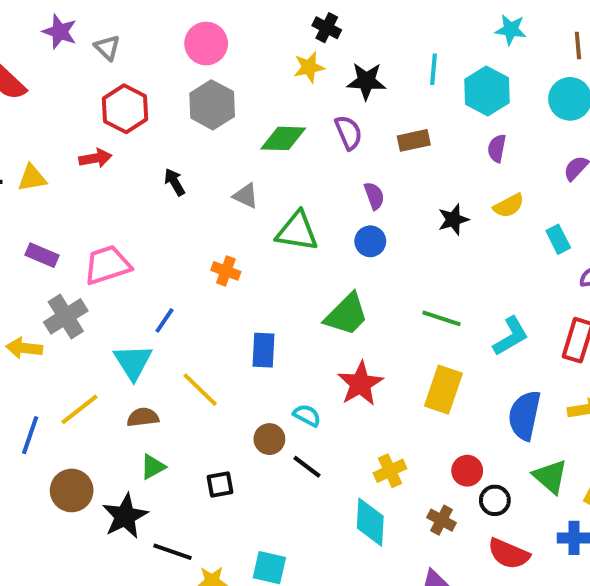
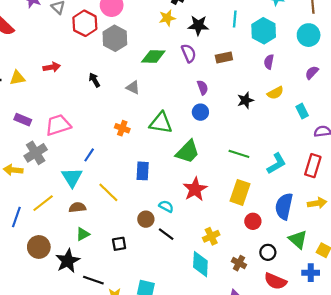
red hexagon: (125, 109) -> (85, 23), moved
green triangle: (297, 231) -> (161, 123), moved
red circle: (467, 471) -> (253, 221), moved

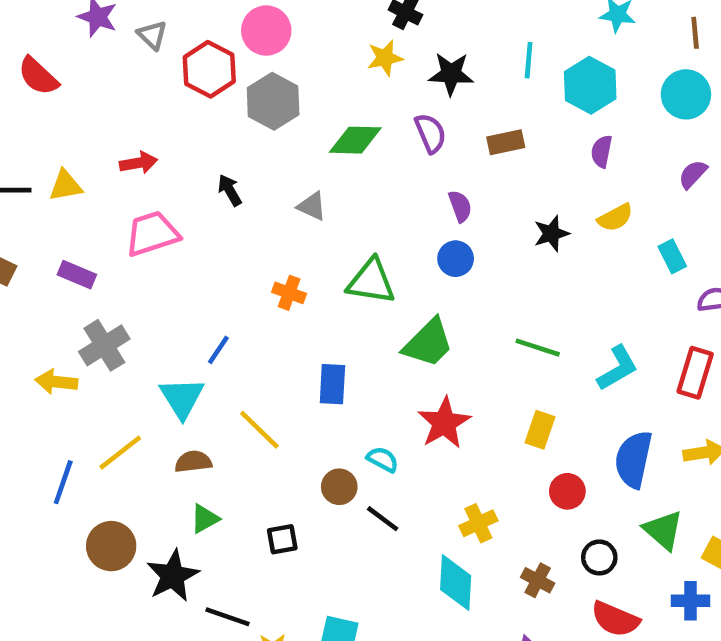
pink trapezoid: (58, 125) -> (152, 234), moved
yellow rectangle: (240, 192) -> (540, 430), size x0.7

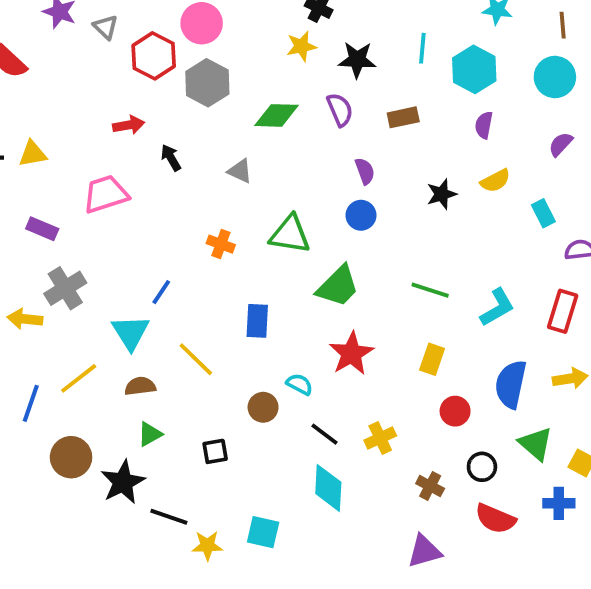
red arrow: (139, 163) -> (129, 125), moved
black line: (383, 519) -> (324, 434), moved
cyan diamond: (456, 583) -> (328, 488), moved

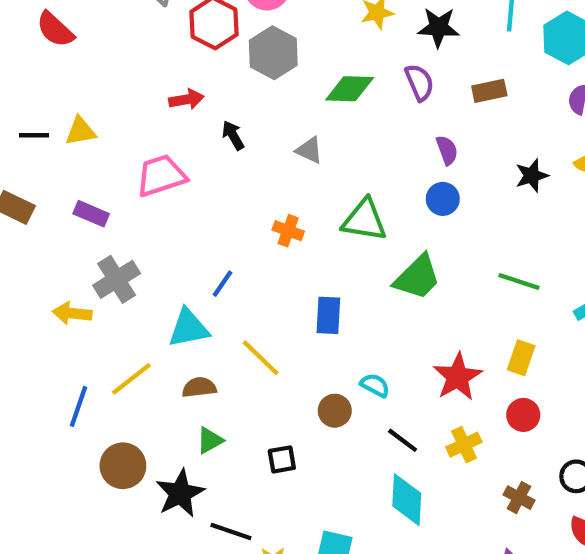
cyan triangle: (131, 332) -> (189, 328), turned 51
red star: (351, 354) -> (458, 377), moved
red circle: (455, 411) -> (523, 415), moved

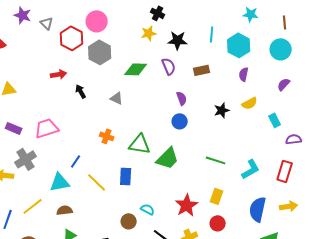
pink trapezoid: (161, 176) -> (47, 128), moved
green triangle: (364, 220) -> (140, 144), moved
yellow line: (261, 358) -> (97, 182), moved

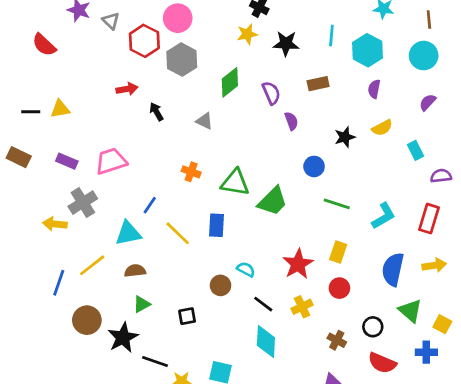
purple semicircle: (169, 66) -> (271, 93), moved
green diamond: (136, 69) -> (230, 82), turned -40
blue circle: (180, 121) -> (314, 166), moved

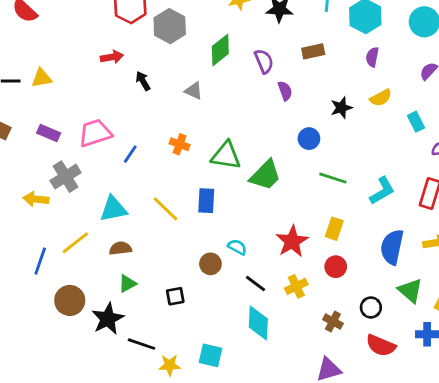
blue line: (150, 205) -> (130, 154), moved

